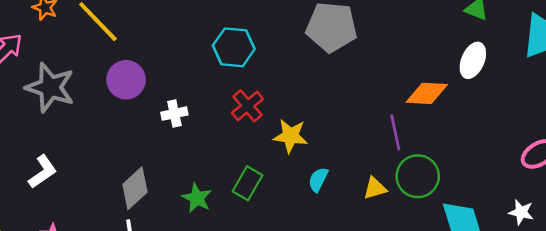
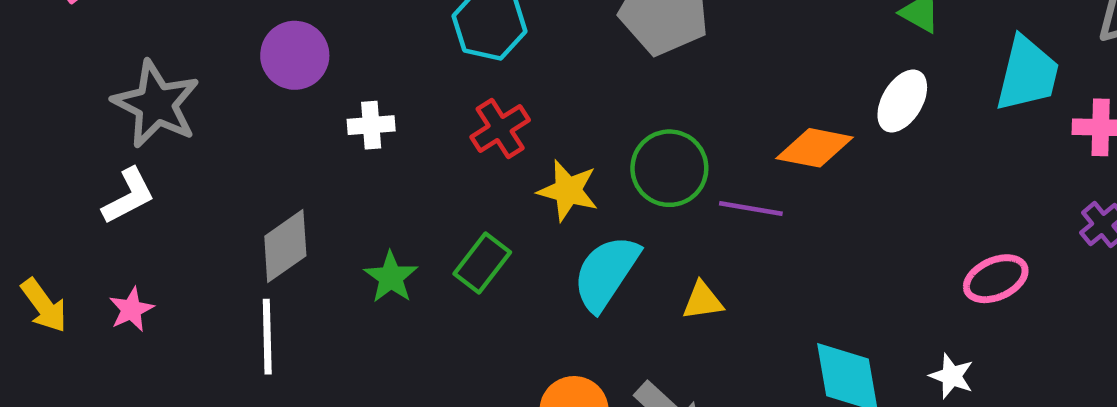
gray star: (50, 88) -> (156, 104), moved
purple line: (395, 132) -> (751, 209), turned -76
green circle: (418, 176) -> (669, 168), moved
cyan semicircle: (318, 180) -> (606, 273), size x1.8

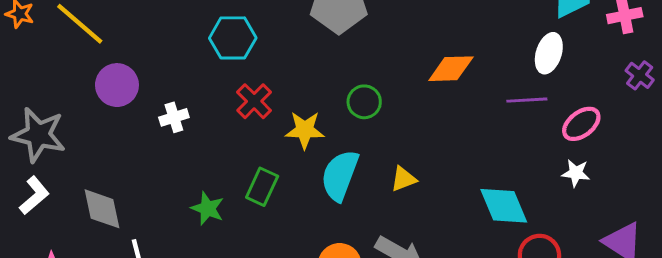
white ellipse: (902, 101) -> (549, 53), moved
green circle: (669, 168) -> (364, 102), size x0.7
purple line: (751, 209) -> (527, 100), moved
gray diamond: (285, 246) -> (102, 209), moved, turned -54
white star: (952, 376) -> (576, 173), moved

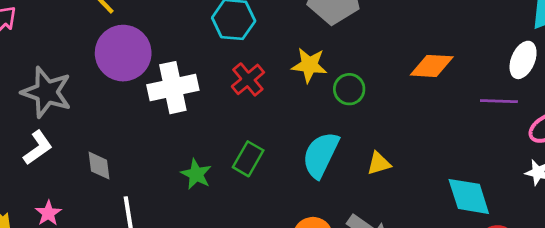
purple circle: (117, 85) -> (123, 53), size x1.4
white cross: (174, 117) -> (173, 88), size x1.8
yellow star: (305, 130) -> (309, 65), moved
gray diamond: (102, 209) -> (99, 166), size x0.7

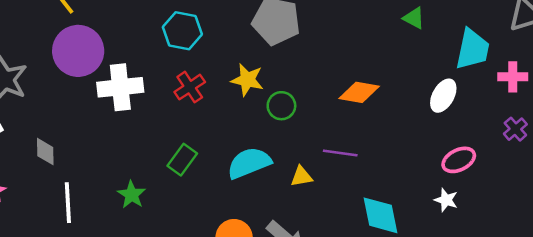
purple line: (499, 101) -> (340, 153), moved
cyan semicircle: (321, 155) -> (249, 163), turned 36
green star: (196, 174) -> (132, 195), moved

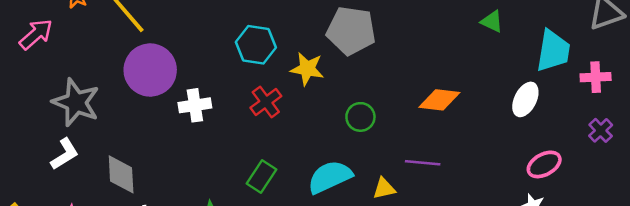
yellow star: (247, 80) -> (307, 69), moved
white cross: (120, 87) -> (195, 105), size x0.7
gray diamond: (45, 152) -> (121, 174), size x1.4

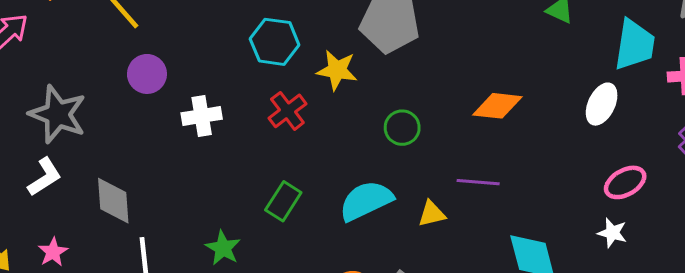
purple circle: (150, 70) -> (147, 74), size x0.6

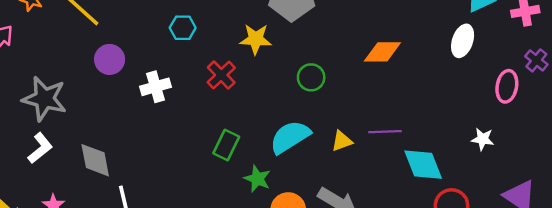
cyan hexagon: (275, 42) -> (183, 28), moved, size x0.7
purple line: (478, 182) -> (385, 132), moved
pink ellipse: (625, 182) -> (507, 86), moved, turned -44
green star: (223, 248) -> (257, 179), moved

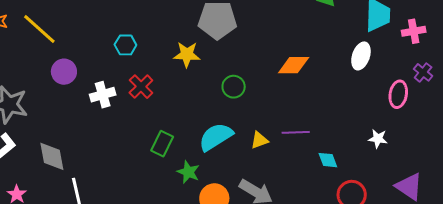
red cross: (221, 75) -> (141, 87), moved
cyan diamond: (423, 165) -> (328, 160), size x0.6

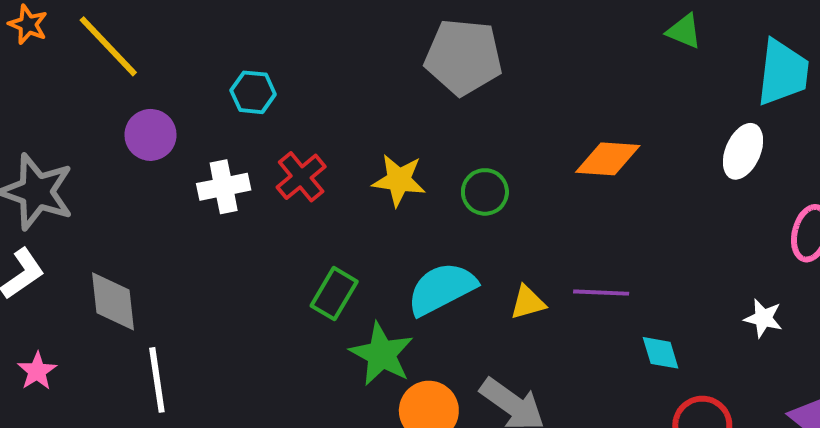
cyan hexagon: (125, 45) -> (253, 92), moved
yellow star: (187, 54) -> (399, 180), moved
green star: (188, 172) -> (382, 354), size x1.4

